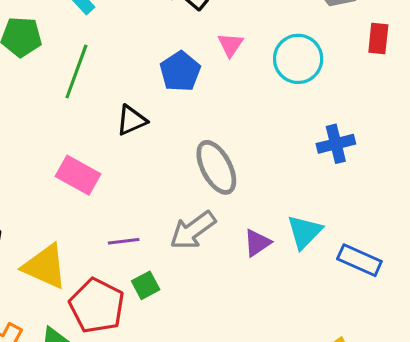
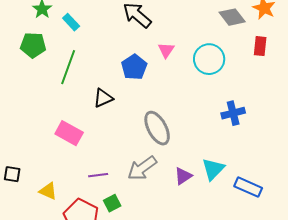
yellow triangle: (45, 266) -> (48, 191), size x0.6

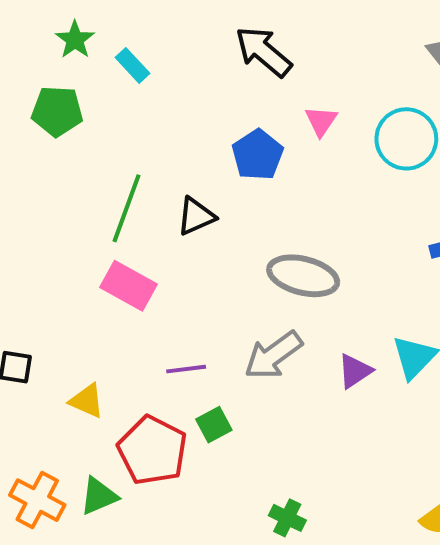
green line: (68, 67) -> (127, 208), moved
gray ellipse: (157, 128) -> (303, 276), turned -48

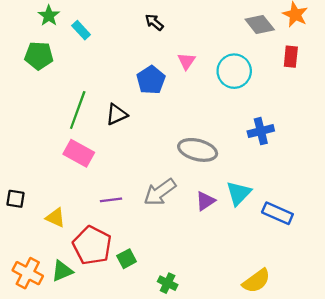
black arrow: (263, 52) -> (154, 22), size x0.6
gray ellipse: (303, 276) -> (198, 150), moved
green square: (214, 425) -> (127, 259), moved

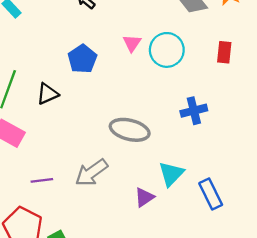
red rectangle: (291, 57) -> (224, 52), moved
pink triangle: (186, 61) -> (132, 43), moved
purple triangle: (205, 201) -> (144, 197), moved
blue rectangle: (277, 213) -> (211, 194), turned 40

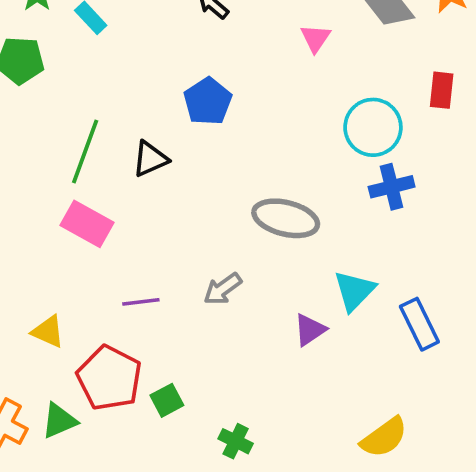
pink triangle: (132, 43) -> (315, 38), moved
cyan circle: (167, 50) -> (373, 127), moved
gray arrow: (91, 173) -> (223, 289), size x0.7

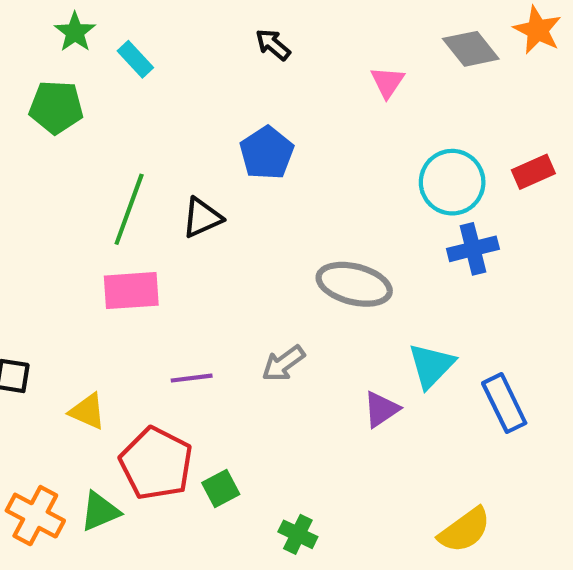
red rectangle: (442, 90) -> (533, 172), moved, turned 60
pink rectangle: (87, 224) -> (131, 291), turned -33

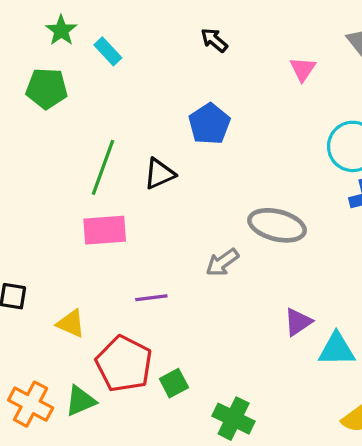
gray arrow: (283, 363) -> (222, 262), moved
cyan triangle: (431, 366) -> (337, 349), moved, turned 45
green cross: (298, 534) -> (234, 419), size x1.4

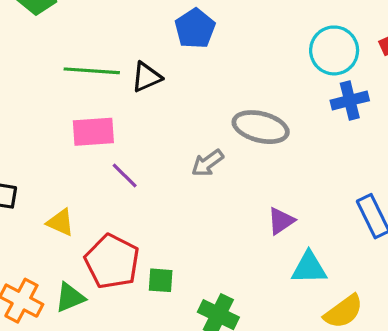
green line: (103, 167) -> (92, 71), turned 74
purple line: (151, 298) -> (125, 176), moved, turned 52
cyan triangle: (337, 349) -> (309, 268), moved
green square: (174, 383) -> (161, 280), turned 32

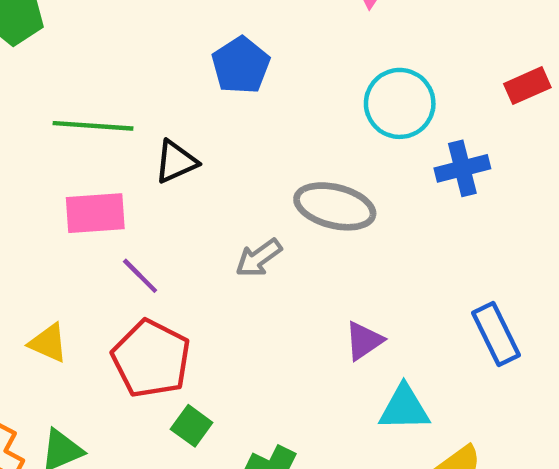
cyan circle: (334, 50) -> (400, 103), moved
black triangle: (146, 77) -> (176, 162), moved
red pentagon: (112, 262) -> (151, 359), moved
green square: (161, 280) -> (192, 426), turned 32

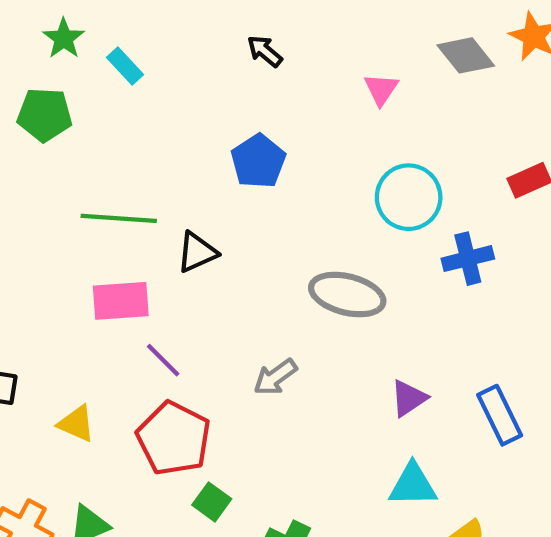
gray arrow: (259, 258) -> (275, 377), moved
purple triangle: (364, 341) -> (409, 398), moved

